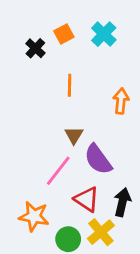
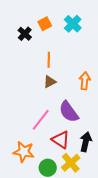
orange arrow: (121, 101) -> (85, 81), moved
brown triangle: (74, 135) -> (50, 82), moved, turned 32

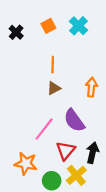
black cross: (25, 34) -> (16, 32), moved
red triangle: (61, 140) -> (66, 151), turned 36

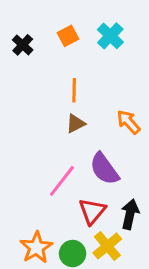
orange arrow: (91, 87) -> (128, 122), turned -48
orange star: (26, 164) -> (36, 247), moved, turned 30

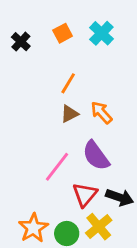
orange line: (74, 90) -> (68, 83), turned 30
orange arrow: (128, 122) -> (101, 113), moved
black arrow: (130, 214) -> (120, 197), turned 96

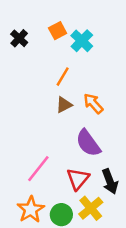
cyan cross: (101, 33) -> (82, 41), moved
pink line: (57, 167) -> (38, 169), moved
black arrow: (120, 197) -> (110, 181), turned 50

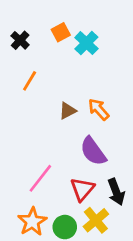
orange line: (63, 77) -> (30, 81), moved

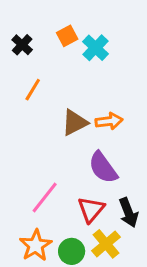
orange arrow: (99, 109) -> (109, 121), turned 125
brown triangle: (67, 111) -> (75, 123), size x1.4

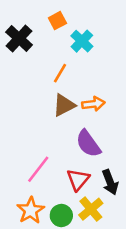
orange square: (67, 36) -> (57, 21), moved
black cross: (22, 45) -> (19, 38), size x1.5
orange line: (33, 90) -> (60, 73), moved

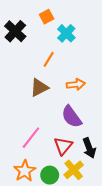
brown triangle: (64, 105) -> (39, 88), moved

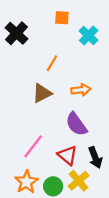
orange square: (47, 17) -> (62, 18), moved, turned 32
cyan cross: (66, 33) -> (89, 35), moved
red triangle: (63, 146) -> (67, 155), turned -30

